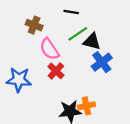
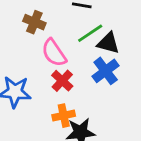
blue cross: (102, 62) -> (106, 71), moved
orange cross: (86, 106) -> (64, 116), moved

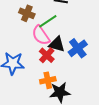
green line: (90, 33) -> (48, 21), moved
black triangle: (108, 43) -> (57, 44), moved

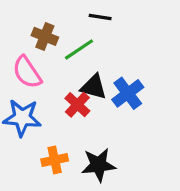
pink semicircle: (41, 35) -> (27, 72), moved
orange cross: (48, 80) -> (55, 160), moved

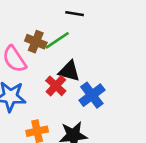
brown cross: (45, 36) -> (36, 42), moved
blue cross: (128, 93) -> (92, 95), moved

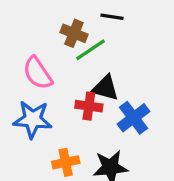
brown cross: (36, 42) -> (74, 33), moved
red cross: (56, 86) -> (89, 106), turned -35

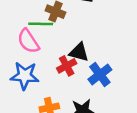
green line: (91, 50) -> (41, 24), moved, turned 35
red cross: (89, 106) -> (67, 66), turned -36

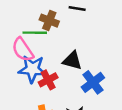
red cross: (67, 66) -> (48, 80), moved
blue star: (25, 76) -> (32, 69), moved

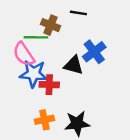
red cross: (48, 80) -> (49, 85), turned 30
blue cross: (93, 82) -> (94, 52), moved

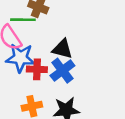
blue cross: (94, 52) -> (62, 71), moved

